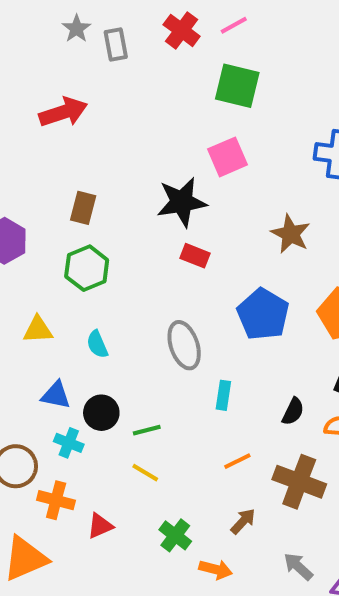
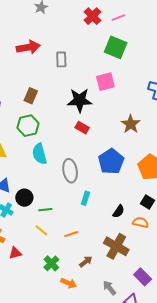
gray rectangle: (116, 44) -> (61, 59), moved
cyan semicircle: (97, 344) -> (40, 154), moved, size x1.5
orange line: (237, 461) -> (71, 234), moved

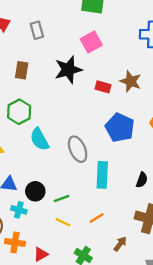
brown rectangle: (31, 96) -> (22, 70), moved
red rectangle: (82, 128) -> (103, 87), moved
cyan rectangle: (86, 198) -> (102, 175), size x1.6

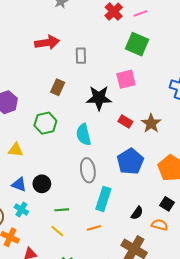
cyan semicircle: (39, 139) -> (84, 135), moved
black circle: (35, 191) -> (42, 184), moved
orange line: (97, 218) -> (94, 228), moved

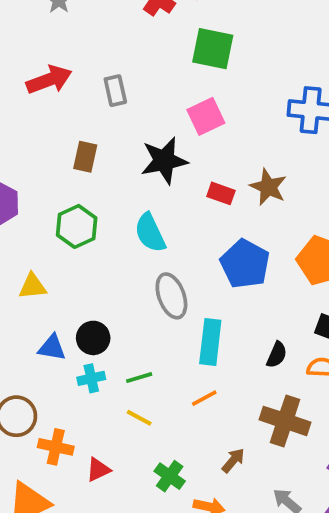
cyan cross: (21, 210) -> (91, 378), moved, turned -32

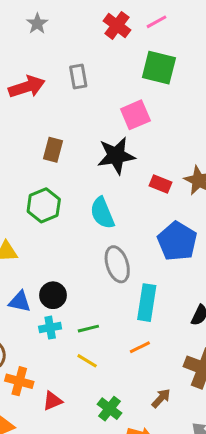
gray rectangle: (115, 91) -> (78, 76), moved
pink square: (206, 116) -> (135, 115), moved

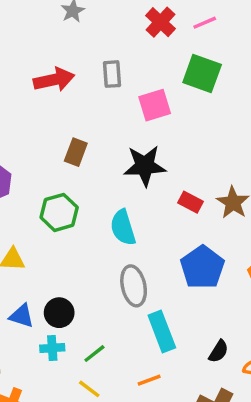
pink square: (135, 115) -> (155, 105), moved
cyan rectangle: (147, 303) -> (162, 331), turned -36
green line: (88, 329) -> (94, 354), turned -30

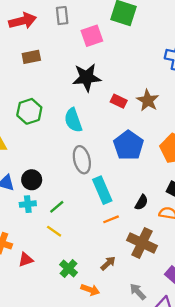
brown rectangle: (76, 152) -> (31, 57), moved, turned 60
orange line: (149, 380) -> (111, 219), moved

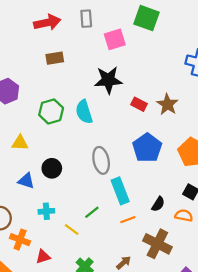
cyan semicircle: (73, 120) -> (84, 112), moved
black circle: (32, 180) -> (52, 168), moved
cyan cross: (28, 204) -> (46, 211), moved
green line: (57, 207) -> (92, 212), moved

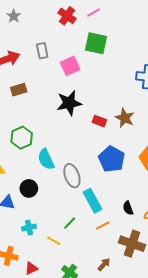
cyan semicircle: (84, 112) -> (46, 159), moved
black semicircle: (158, 204) -> (128, 208), turned 136

